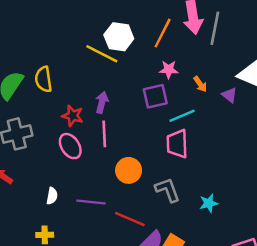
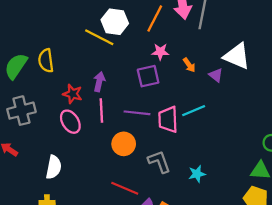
cyan line: (182, 116) -> (194, 111), moved
white semicircle: (52, 196) -> (54, 167), size x1.5
purple line: (91, 202) -> (137, 113), moved

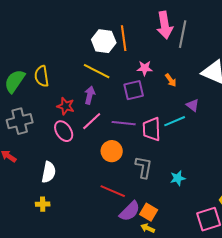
orange line: (155, 18) -> (124, 38), moved, turned -35
yellow line: (99, 37) -> (97, 71), moved
purple triangle: (216, 75) -> (193, 105), moved
pink line: (101, 111) -> (92, 121), turned 50
gray L-shape: (159, 162) -> (144, 167), turned 30

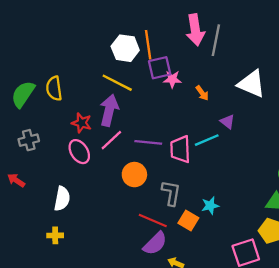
purple square: (134, 90) -> (160, 68), moved
purple arrow: (90, 95) -> (109, 110), size x1.5
gray cross: (20, 121) -> (29, 140), size x0.7
red line: (113, 191) -> (153, 220), moved
orange square: (149, 212) -> (188, 220), moved

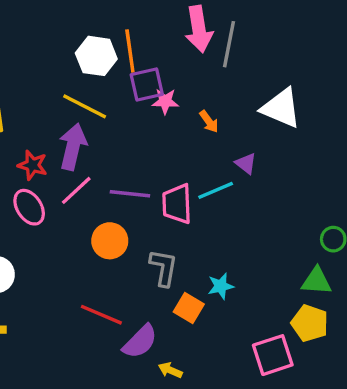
red line: (153, 220) -> (101, 315), moved

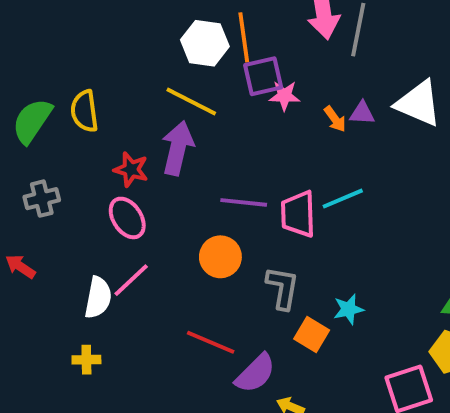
purple triangle: (246, 164) -> (362, 113), moved, turned -35
pink line: (76, 190) -> (131, 280), moved

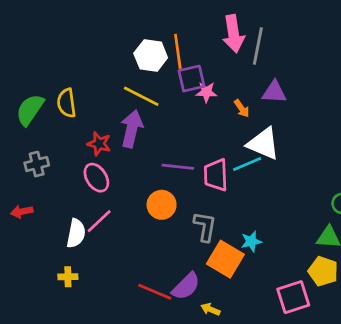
white triangle: (418, 103) -> (263, 144), moved
purple triangle: (362, 113) -> (274, 92), moved, size x1.4
red arrow: (20, 267) -> (22, 212), turned -45
orange square: (312, 334) -> (225, 259), size x1.5
red line: (211, 342) -> (155, 292), moved

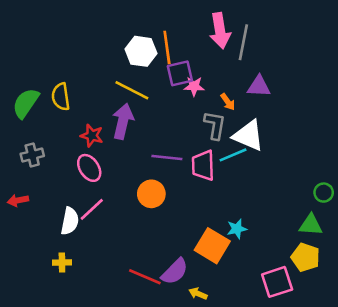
gray L-shape: (205, 227) -> (215, 125), moved

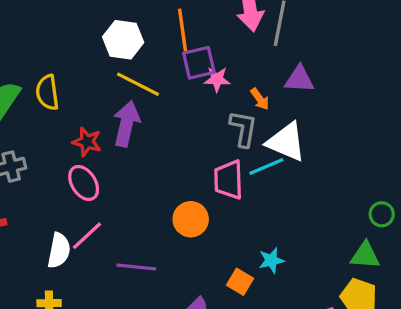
white hexagon: (141, 51) -> (123, 40), moved
purple line: (167, 158) -> (136, 267), moved
orange circle: (151, 194) -> (191, 219), moved
orange square: (212, 246) -> (240, 282), size x0.6

